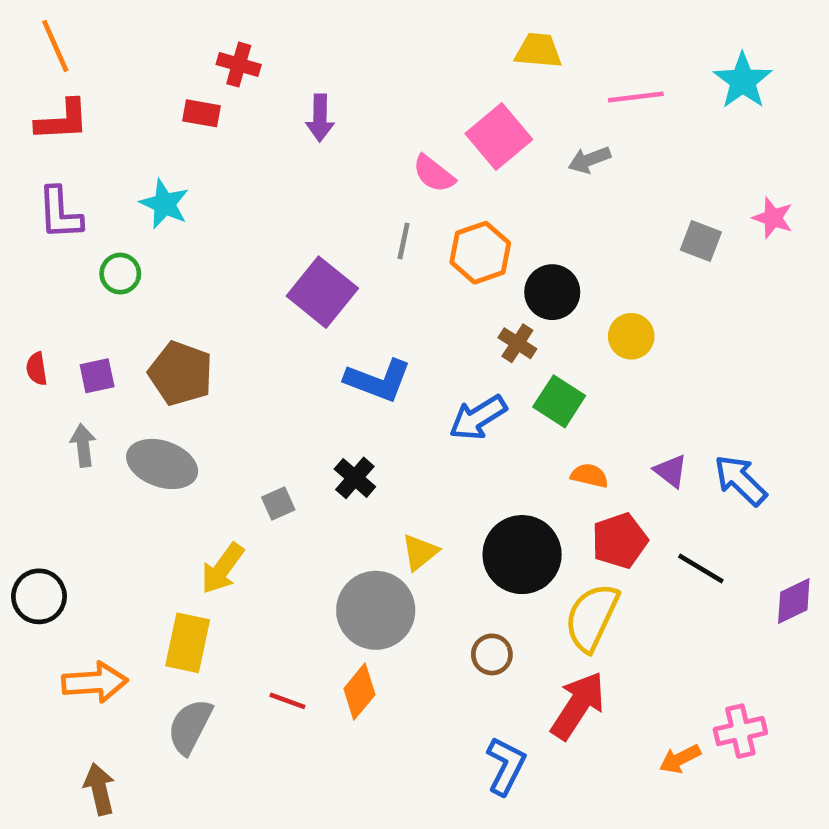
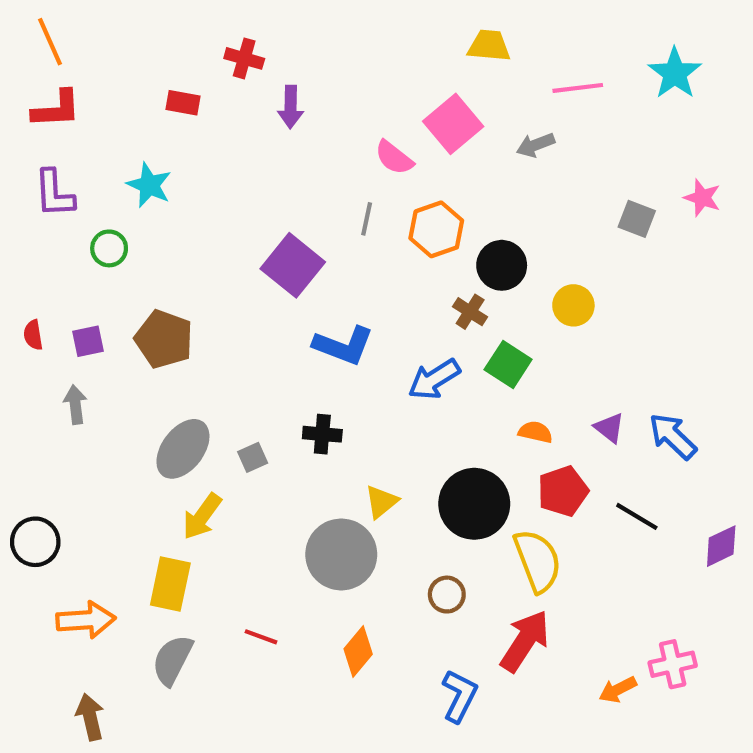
red cross: (239, 65) -> (244, 58), moved
gray ellipse: (162, 464) -> (183, 449), moved, turned -72
black cross: (355, 478) -> (322, 434), turned -36
yellow semicircle: (592, 617) -> (538, 561), turned 134
orange diamond: (359, 692) -> (358, 652), moved

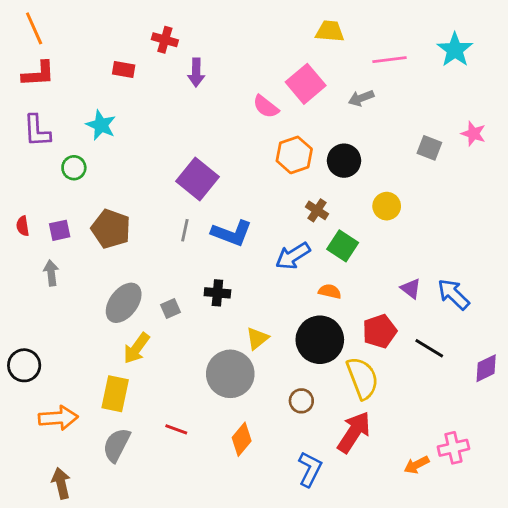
gray line: (367, 219) -> (185, 230), moved
black circle: (502, 265) -> (344, 161), moved
orange semicircle: (535, 432) -> (330, 291), moved

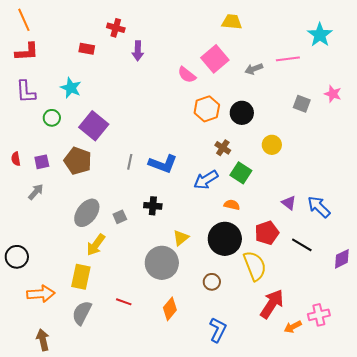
pink line: (390, 60) -> (288, 59), moved
purple square: (198, 179) -> (94, 126), moved
gray arrow: (51, 273) -> (36, 192), turned 48
red arrow: (354, 432) -> (272, 304), moved

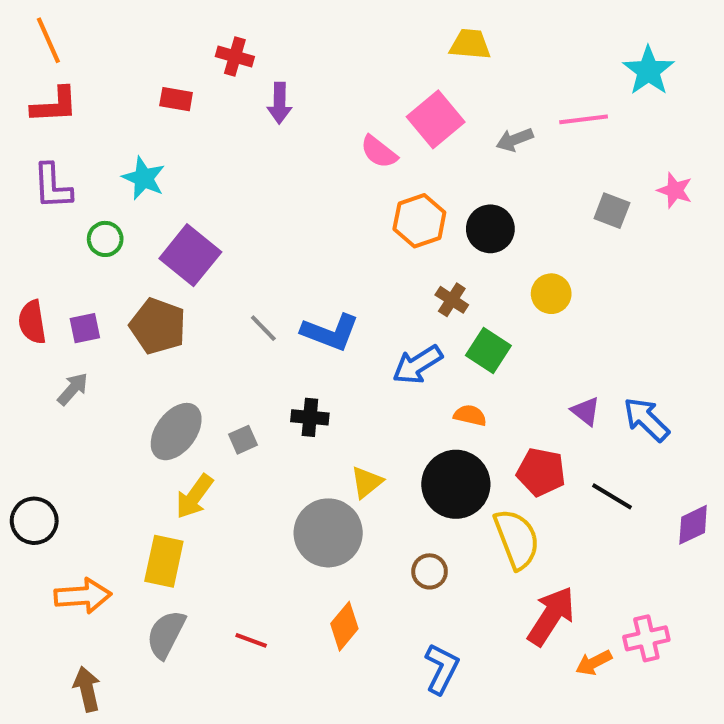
red semicircle: (16, 159) -> (32, 322), size x1.5
gray line: (130, 162) -> (263, 328), turned -56
red pentagon: (267, 233) -> (541, 472), turned 30
red line: (124, 302) -> (251, 640), moved

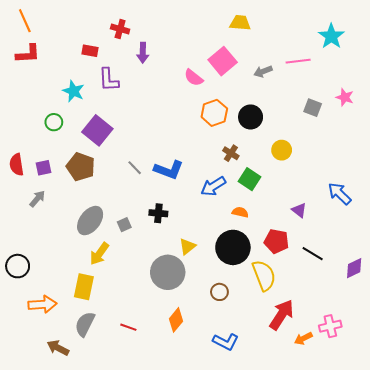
purple L-shape: (52, 186) -> (109, 80), moved
blue arrow: (646, 419) -> (340, 194), moved
blue L-shape: (442, 669) -> (226, 342), turned 90
brown arrow: (87, 689) -> (58, 348), moved, turned -50

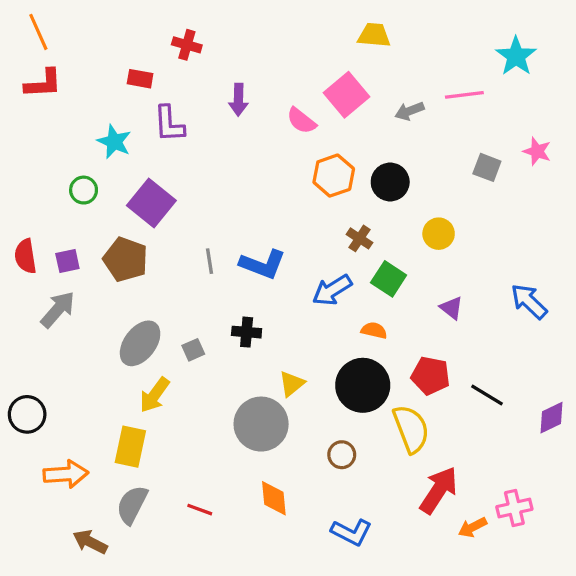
purple arrow: (143, 53) -> (238, 100), moved
gray line: (135, 168) -> (209, 261), turned 35
gray arrow: (37, 199) -> (58, 309), size x1.4
purple triangle: (299, 210) -> (451, 308), moved
orange diamond: (176, 320) -> (274, 498), turned -45

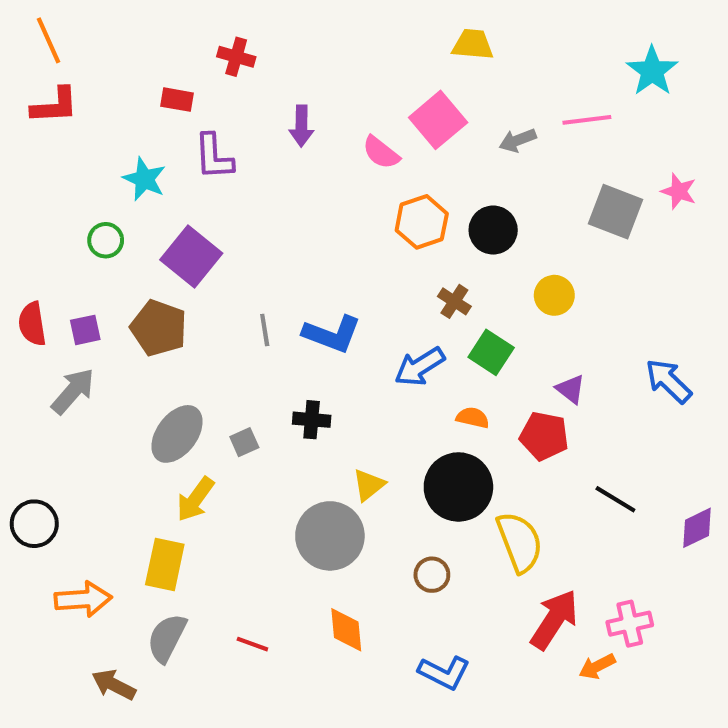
gray square: (487, 167) -> (615, 212), size x1.5
red pentagon: (431, 376) -> (544, 436), moved
pink cross: (514, 508) -> (630, 624), moved

